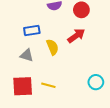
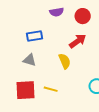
yellow semicircle: (52, 47) -> (65, 61), moved

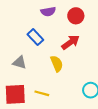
blue rectangle: (35, 36) -> (35, 37), moved, turned 56

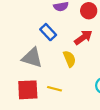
gray triangle: (20, 63) -> (32, 58), size x1.5

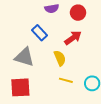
yellow line: (54, 89) -> (66, 80), moved

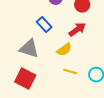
yellow semicircle: (60, 58) -> (64, 50), turned 77
red square: (20, 87) -> (25, 79), turned 30

